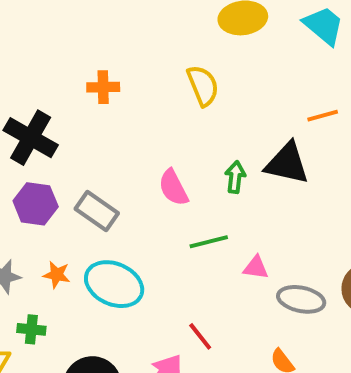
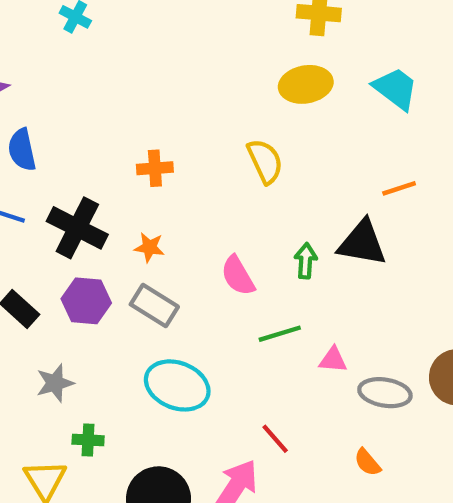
orange star: (57, 275) -> (149, 247), moved

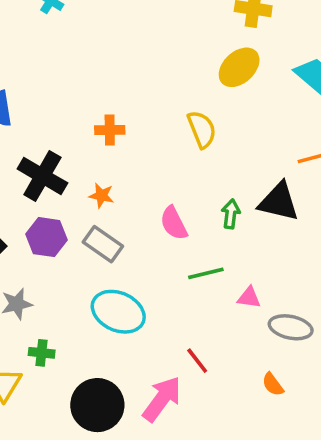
yellow ellipse: (306, 84) -> (239, 67), turned -36

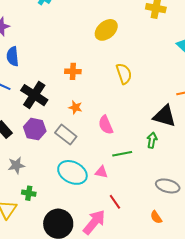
yellow ellipse: (239, 67) -> (106, 30), moved
orange star: (101, 196) -> (75, 107), moved
green arrow: (231, 214) -> (152, 140), moved
pink triangle: (249, 298) -> (101, 172), moved

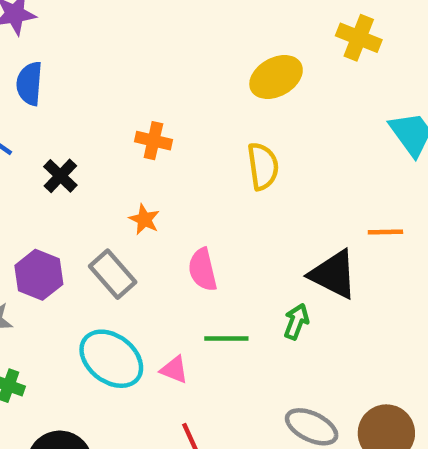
yellow ellipse: (106, 30) -> (276, 77), moved
black cross: (34, 95) -> (60, 176), size x0.6
purple hexagon: (35, 129) -> (39, 275), moved

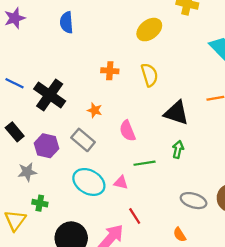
blue semicircle: (29, 84) -> (67, 22), moved
orange cross: (153, 141) -> (110, 71), moved
black cross: (60, 176) -> (50, 95), size x1.8
black triangle: (333, 274) -> (176, 113), moved

